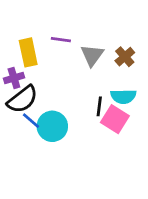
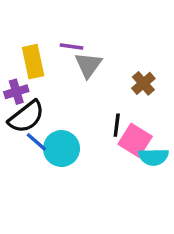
gray triangle: (92, 55) -> (88, 65), moved
brown cross: (125, 57) -> (143, 83), moved
cyan semicircle: (123, 96) -> (153, 157), moved

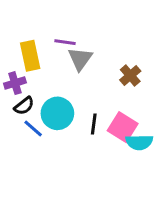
black semicircle: (26, 117) -> (24, 106), size x0.6
black line: (117, 125) -> (94, 124), moved
cyan circle: (61, 149) -> (57, 113), moved

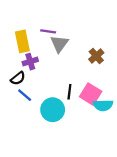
purple cross: (15, 83) -> (30, 62), moved
cyan circle: (57, 113) -> (53, 110), moved

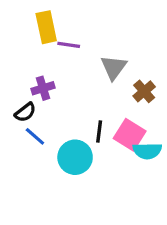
yellow rectangle: (22, 41) -> (46, 27), moved
gray triangle: (59, 44) -> (114, 67), moved
brown cross: (96, 56) -> (144, 91), moved

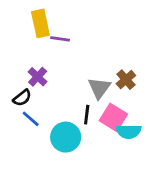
gray triangle: (114, 67) -> (99, 88), moved
purple cross: (43, 88) -> (38, 77), turned -30

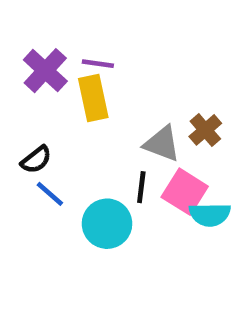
yellow rectangle: (40, 23) -> (93, 98), moved
purple cross: (38, 77) -> (45, 71), moved, size x1.4
gray triangle: (99, 88) -> (162, 144), turned -45

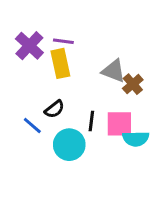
gray triangle: (162, 144) -> (114, 71), moved
black semicircle: (36, 160) -> (54, 109), moved
pink square: (185, 192) -> (119, 124), turned -32

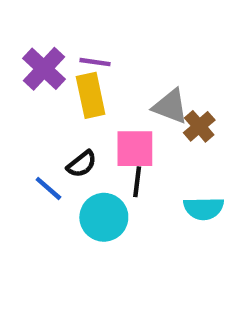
pink square: (119, 124) -> (135, 149), moved

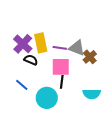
purple line: (95, 62) -> (60, 48), moved
purple cross: (44, 69) -> (23, 44), moved
black semicircle: (82, 164) -> (31, 60), moved, turned -120

